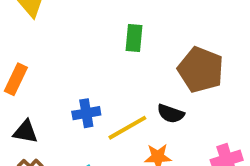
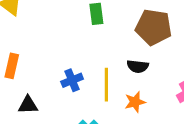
yellow line: (127, 128) -> (106, 85), turned -48

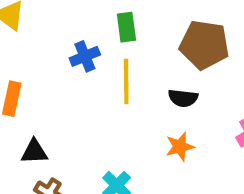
blue cross: (72, 80) -> (85, 56), moved
yellow line: (106, 85) -> (126, 81), moved

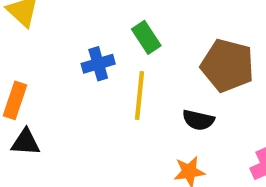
green rectangle: (126, 27) -> (146, 37), turned -32
black triangle: (34, 152) -> (26, 142), moved

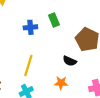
yellow line: (139, 96) -> (28, 65), moved

